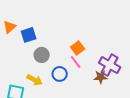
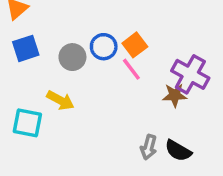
blue square: (29, 35) -> (26, 48), moved
blue circle: (60, 74) -> (104, 47), moved

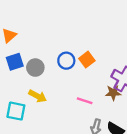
gray circle: (72, 57) -> (35, 68), moved
pink line: (131, 69) -> (85, 101), moved, turned -35

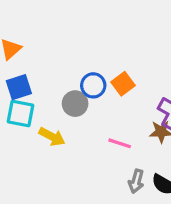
gray circle: (35, 68) -> (75, 104), moved
cyan square: (16, 111) -> (20, 113), moved

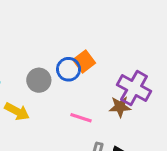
blue circle: (93, 85) -> (69, 69), moved

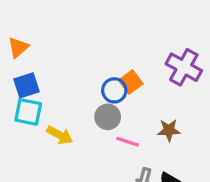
gray circle: (39, 80) -> (108, 117), moved
purple cross: (134, 88) -> (184, 67), moved

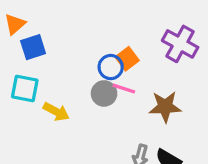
blue square: (26, 85) -> (33, 47), moved
brown star: (169, 130) -> (165, 107), size x1.4
pink line: (128, 142) -> (124, 89), moved

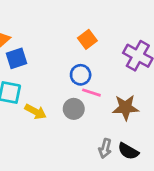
orange square: (127, 59) -> (87, 39), moved
gray circle: (104, 93) -> (74, 109), moved

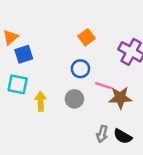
pink line: (91, 93) -> (103, 86), moved
yellow arrow: (36, 112) -> (41, 101), turned -120

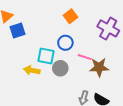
cyan square: (18, 84) -> (46, 56), moved
yellow arrow: (41, 101) -> (32, 70), turned -77

